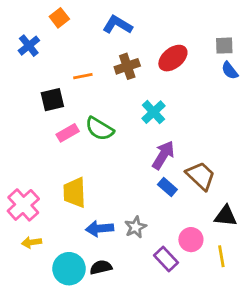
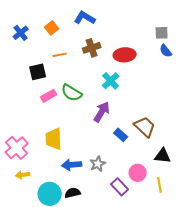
orange square: (59, 18) -> (52, 28), moved
red ellipse: (173, 58) -> (125, 55), moved, turned 35
purple arrow: (163, 155) -> (102, 112), moved

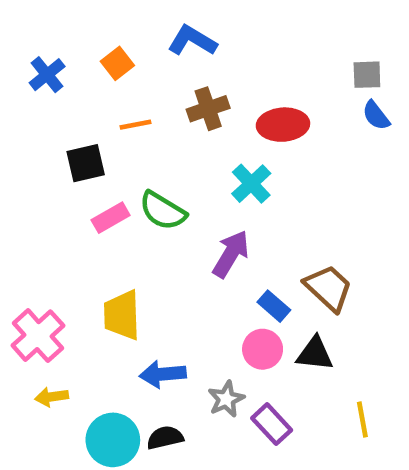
black triangle: (163, 156) -> (315, 354), moved
gray star: (98, 164) -> (226, 399), moved
pink circle: (138, 173) -> (263, 349), moved

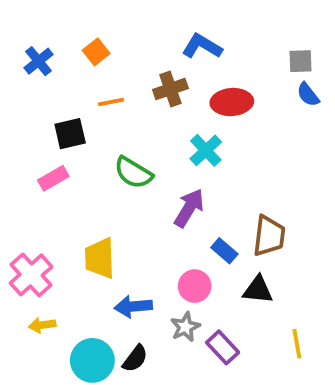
blue L-shape: (192, 41) -> (202, 46), moved
pink rectangle: (111, 218) -> (53, 178), moved
brown trapezoid: (328, 288) -> (269, 236), turned 54
pink circle: (263, 349) -> (195, 286), moved
black semicircle: (165, 438) -> (135, 359), turned 140

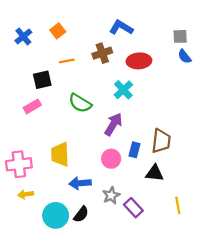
blue rectangle: (224, 251) -> (135, 150), turned 64
pink cross: (31, 275) -> (19, 164), turned 35
pink circle: (195, 286) -> (111, 159), moved

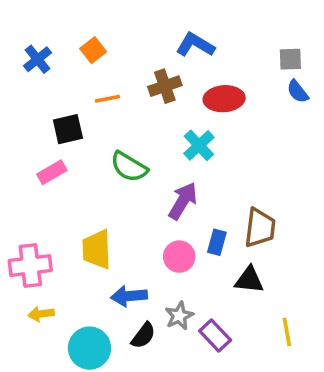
black semicircle: (81, 214) -> (143, 336), moved

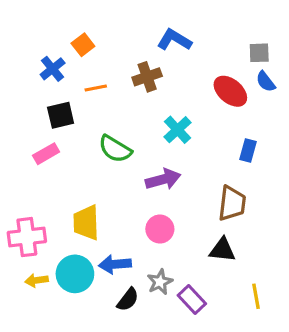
blue cross: (37, 59) -> (53, 69), moved
red ellipse: (224, 99) -> (230, 91), moved, turned 44
purple arrow: (183, 201) -> (163, 179), turned 44
blue rectangle: (217, 242) -> (248, 151), moved
cyan circle: (89, 348) -> (75, 274), moved

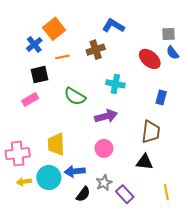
orange square: (83, 45) -> (54, 29), size x1.5
cyan cross: (177, 130) -> (115, 84), turned -36

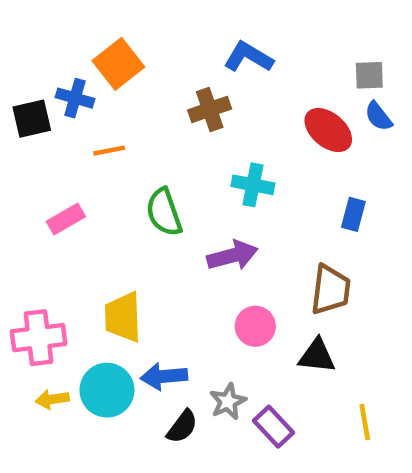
blue cross: (34, 44) -> (75, 98), turned -35
orange line: (62, 57) -> (109, 151), moved
black square: (39, 75) -> (32, 119), moved
green semicircle: (75, 96) -> (164, 212), turned 40
pink circle: (104, 148) -> (255, 326), moved

